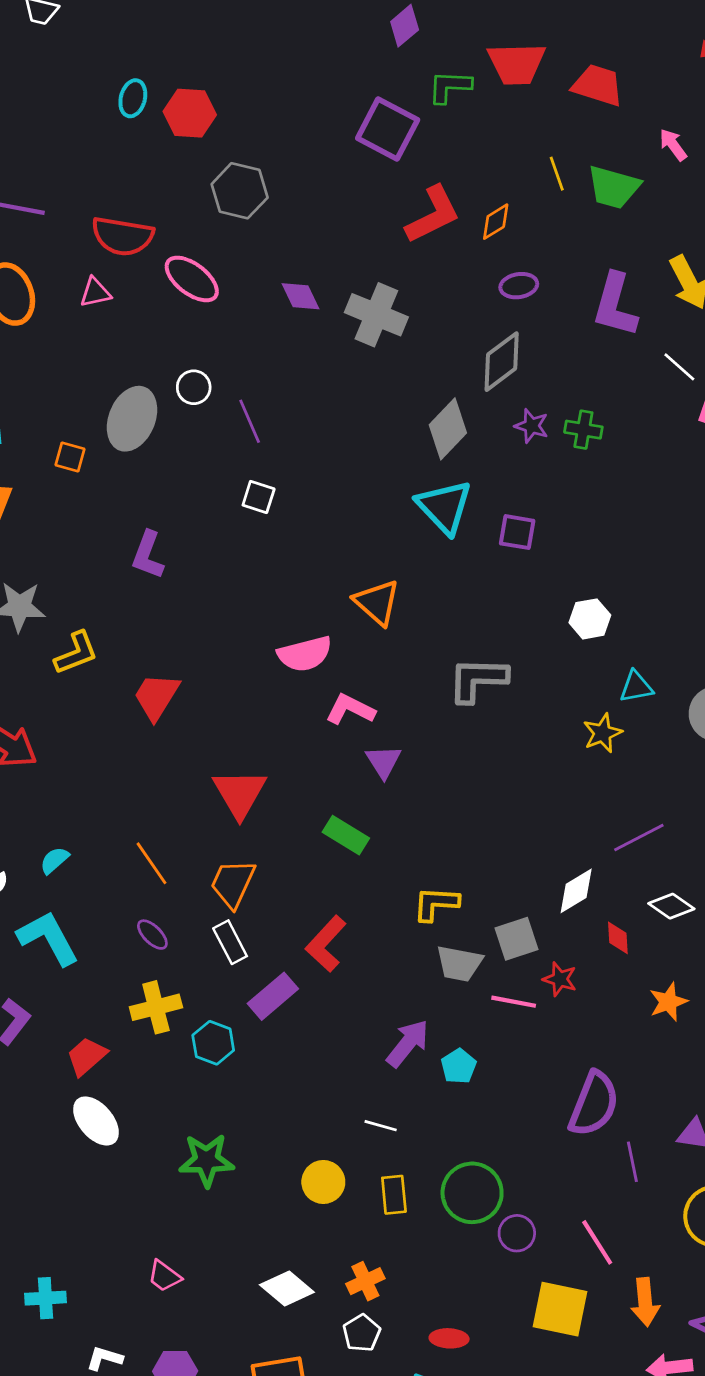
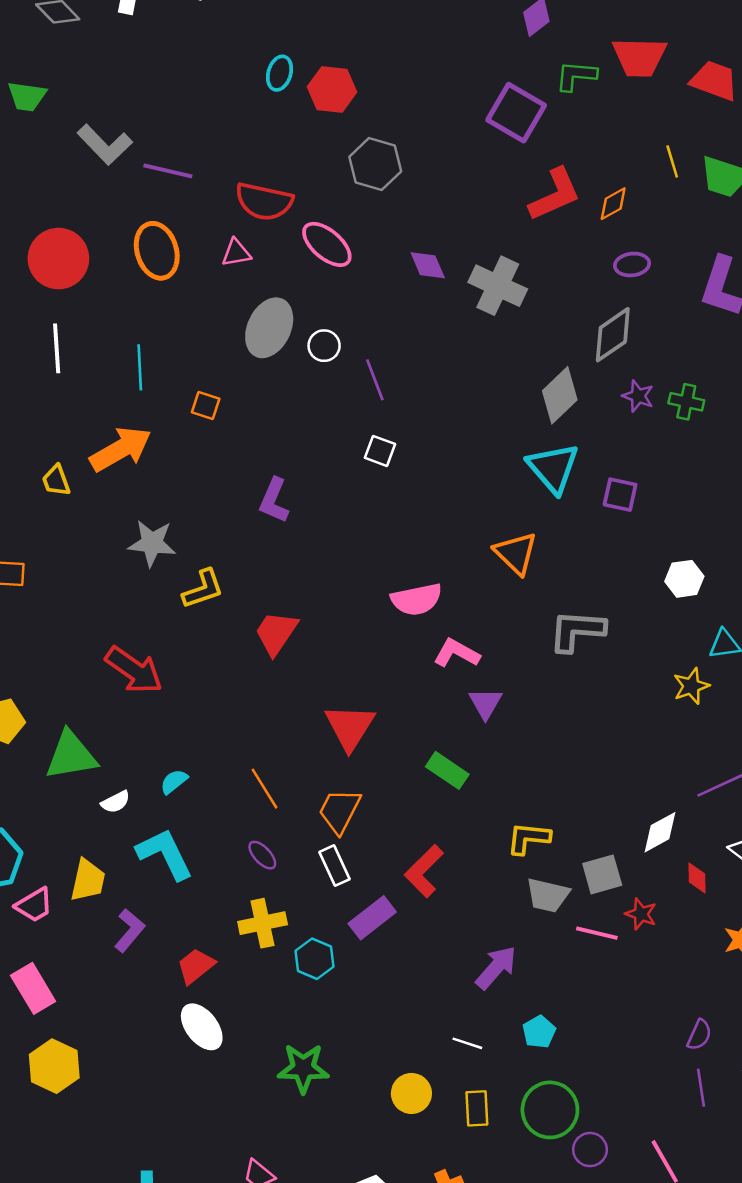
gray ellipse: (132, 419) -> (269, 328), moved
orange triangle: (377, 602) -> (516, 553), moved
cyan pentagon: (459, 1066) -> (539, 1032), moved
purple semicircle: (594, 1104) -> (699, 1035), moved, size x0.5

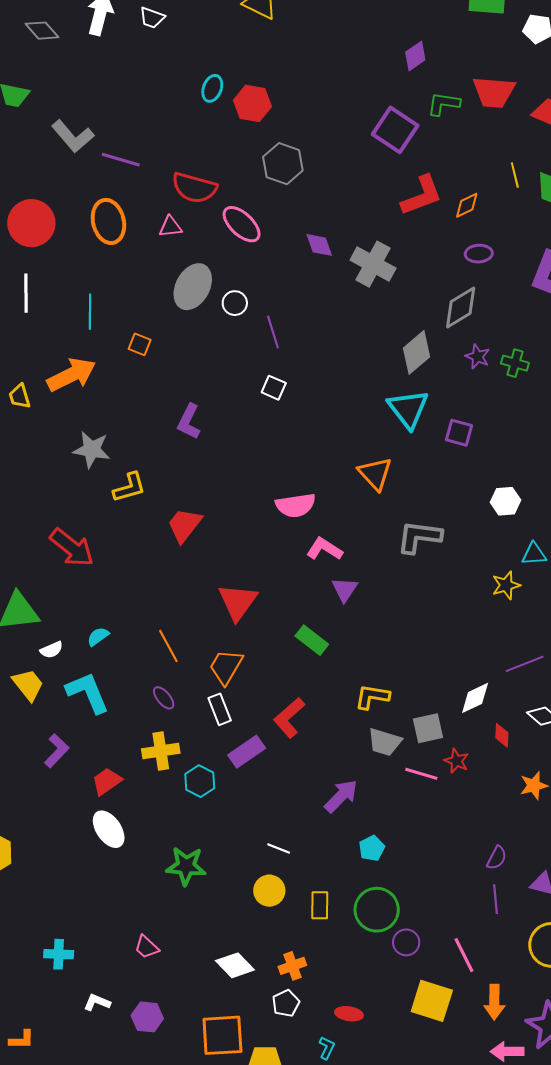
yellow trapezoid: (88, 880) -> (28, 685), moved, turned -54
white line: (467, 1043) -> (279, 849), moved

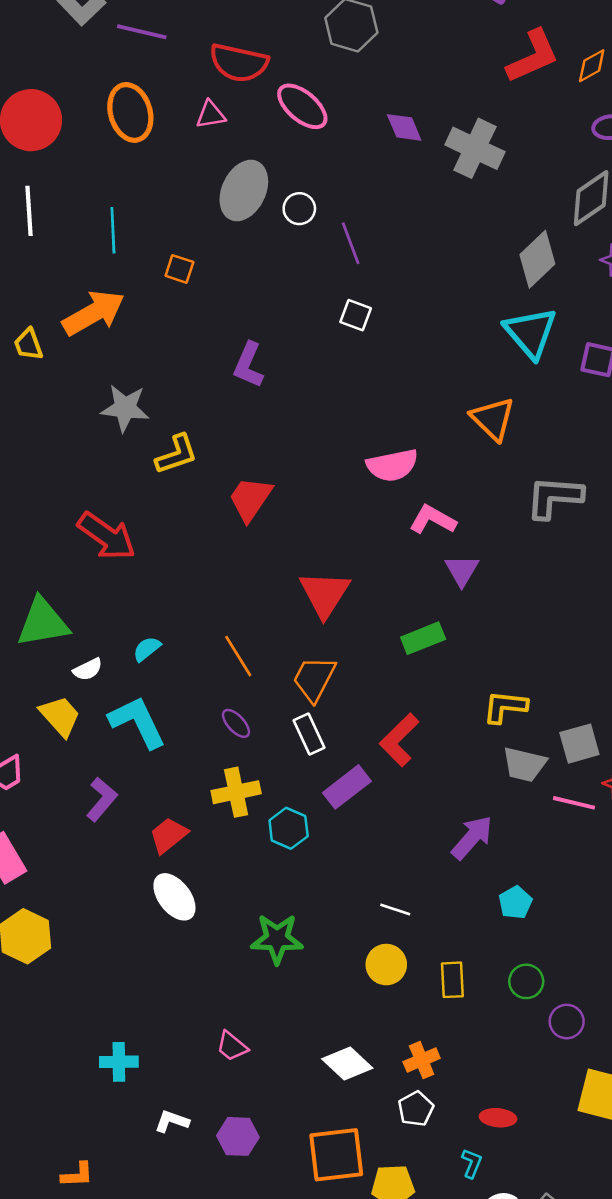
green rectangle: (312, 640) -> (423, 638), turned -56
green circle: (377, 910) -> (526, 981), size x0.6

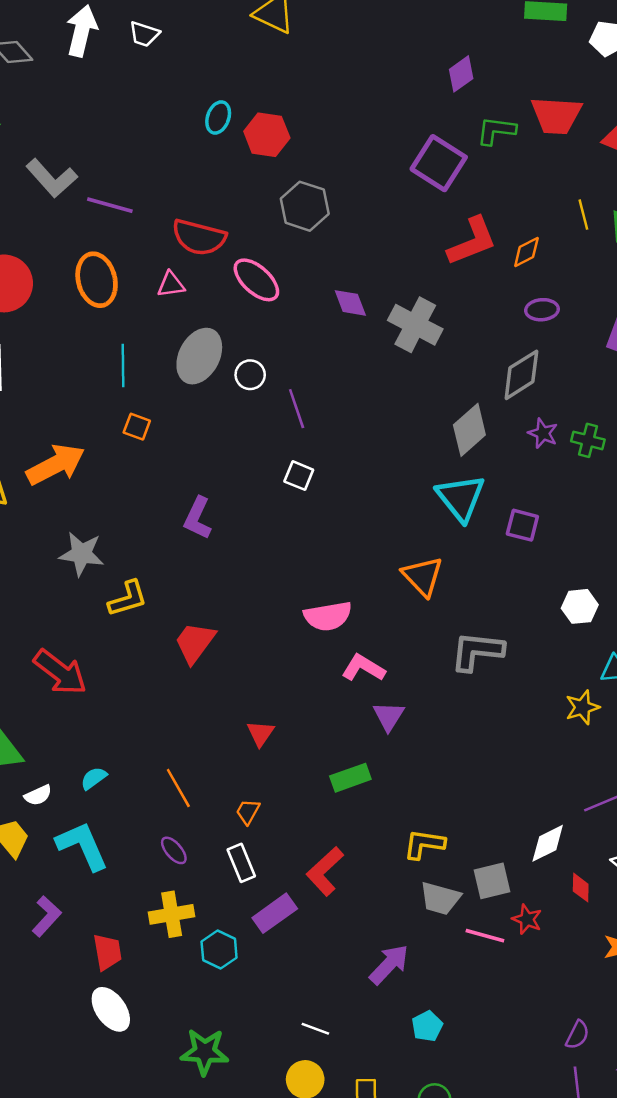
cyan line: (113, 230) -> (123, 365), moved
red triangle: (325, 594) -> (260, 733), size x0.6
orange trapezoid: (314, 679) -> (248, 812), size x0.6
red trapezoid: (168, 835) -> (107, 952), turned 117

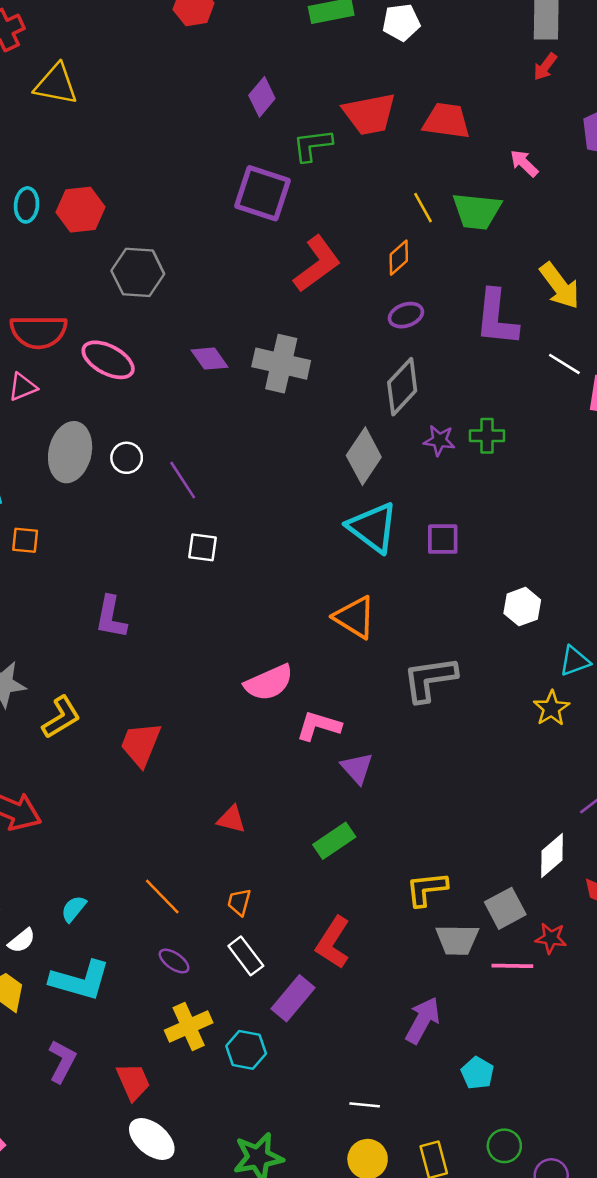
orange diamond: (526, 252) -> (399, 258), moved
red triangle: (260, 733) -> (231, 819), turned -36
cyan L-shape: (82, 846) -> (80, 980), turned 144

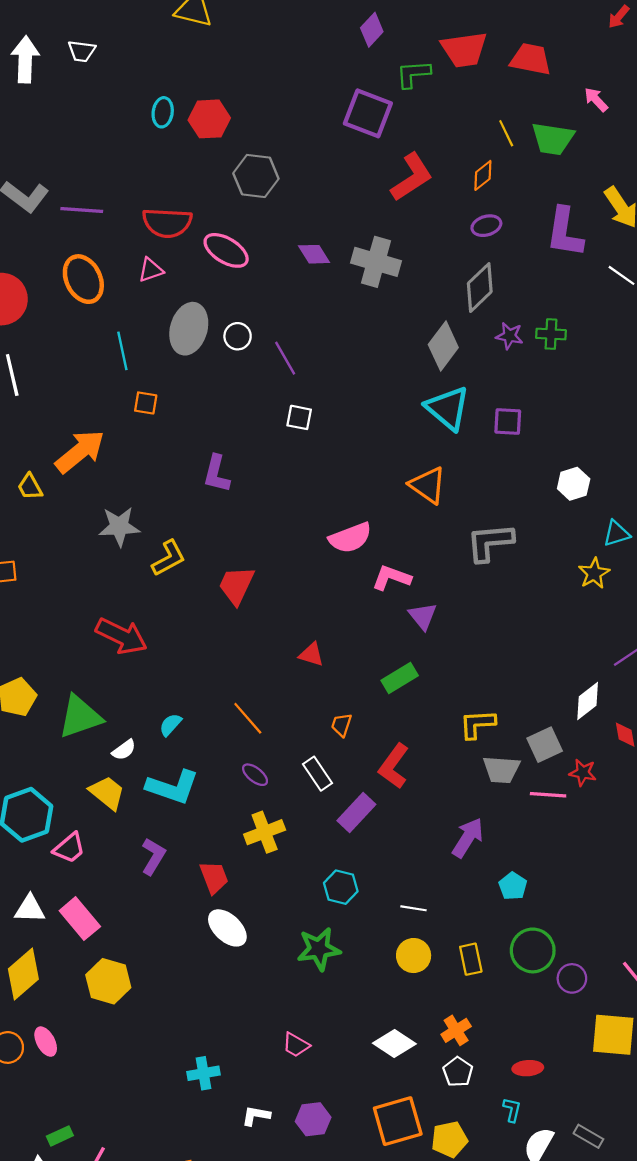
orange trapezoid: (239, 902) -> (341, 725), moved
cyan hexagon: (246, 1050) -> (341, 887), moved
green circle: (504, 1146) -> (533, 950), size x1.5

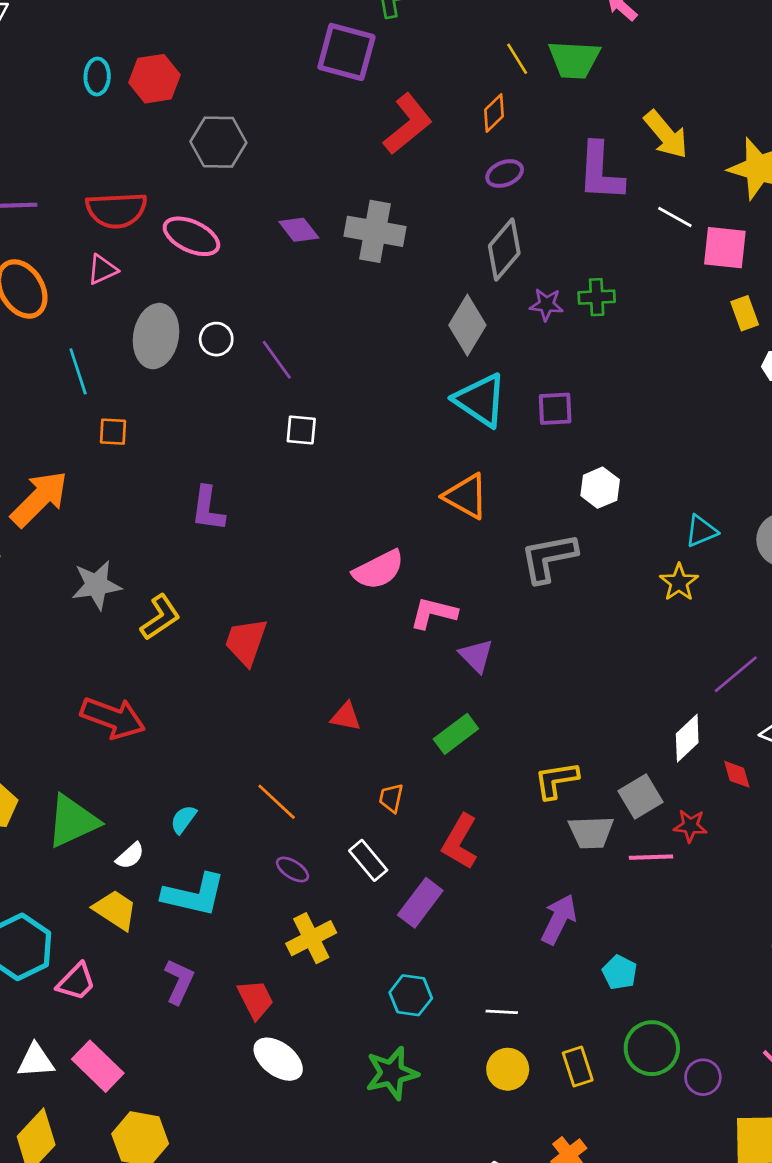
white hexagon: (574, 484) -> (600, 488), moved

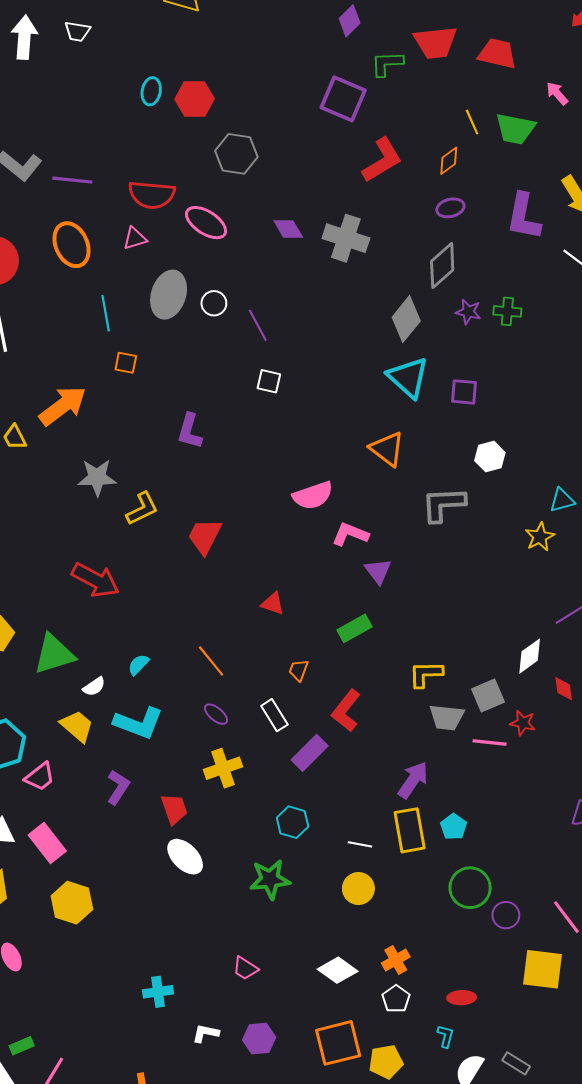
yellow rectangle: (578, 1066) -> (410, 830), moved, size x1.5

